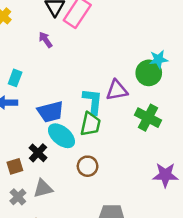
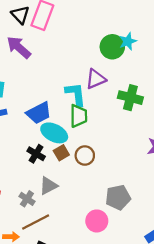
purple arrow: (45, 40) -> (19, 47), size x1.6
green circle: (149, 73) -> (112, 47), moved
brown square: (15, 166) -> (61, 153), moved

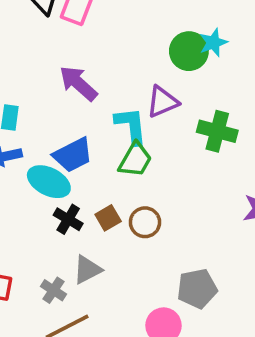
purple arrow: (19, 47) -> (78, 83), moved
green trapezoid: (79, 116) -> (135, 160), turned 30
cyan ellipse: (54, 133) -> (49, 182), moved

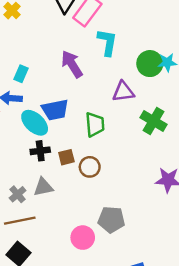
cyan L-shape: (131, 126) -> (107, 42), moved
green trapezoid: (135, 160) -> (95, 124), turned -50
black cross: (68, 219) -> (40, 151), turned 36

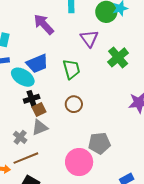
purple triangle: (123, 92) -> (89, 39), turned -48
green cross: (153, 121) -> (118, 57), turned 30
brown square: (66, 157) -> (39, 110), moved
pink circle: (83, 238) -> (79, 162), size x1.4

